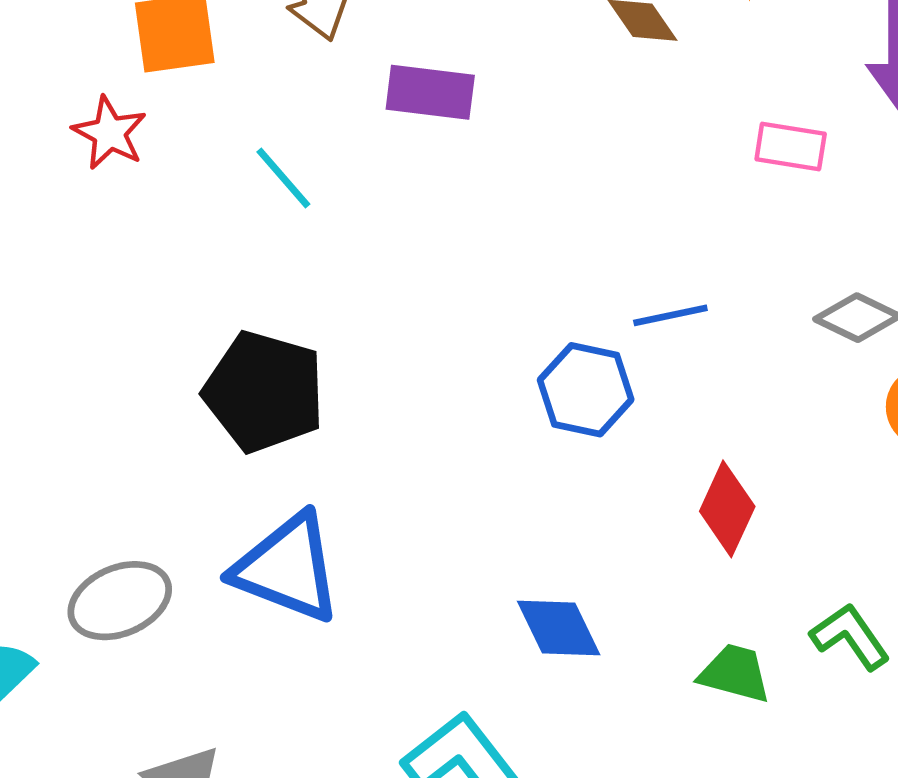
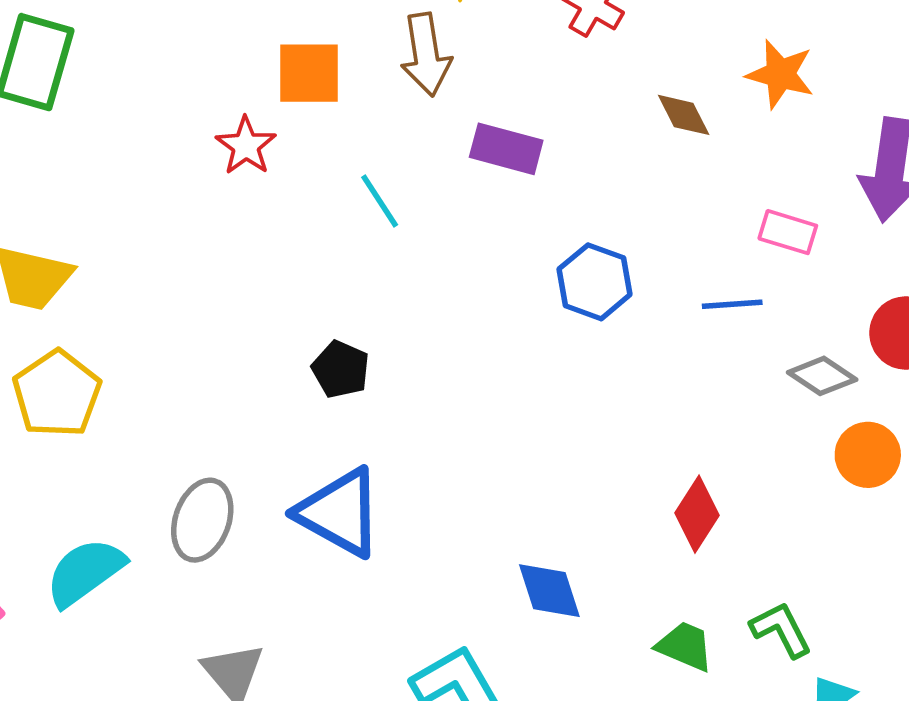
blue line: (670, 315) -> (732, 304), moved
blue hexagon: (586, 390) -> (595, 282), moved
black pentagon: (264, 392) -> (341, 369), size x0.6
gray ellipse: (120, 601) -> (202, 520), turned -56

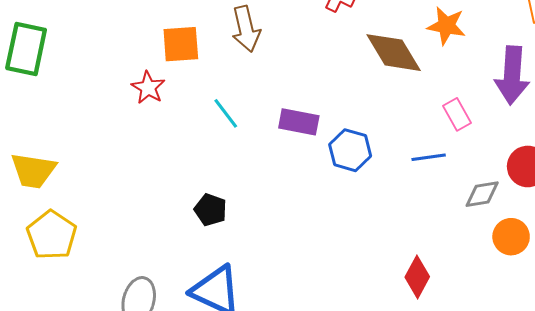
brown diamond: (684, 115) -> (394, 53), size x1.8
purple rectangle: (506, 149) -> (299, 122), moved
pink rectangle: (788, 232) -> (457, 114), turned 48
gray diamond: (822, 376) -> (482, 194), turned -39

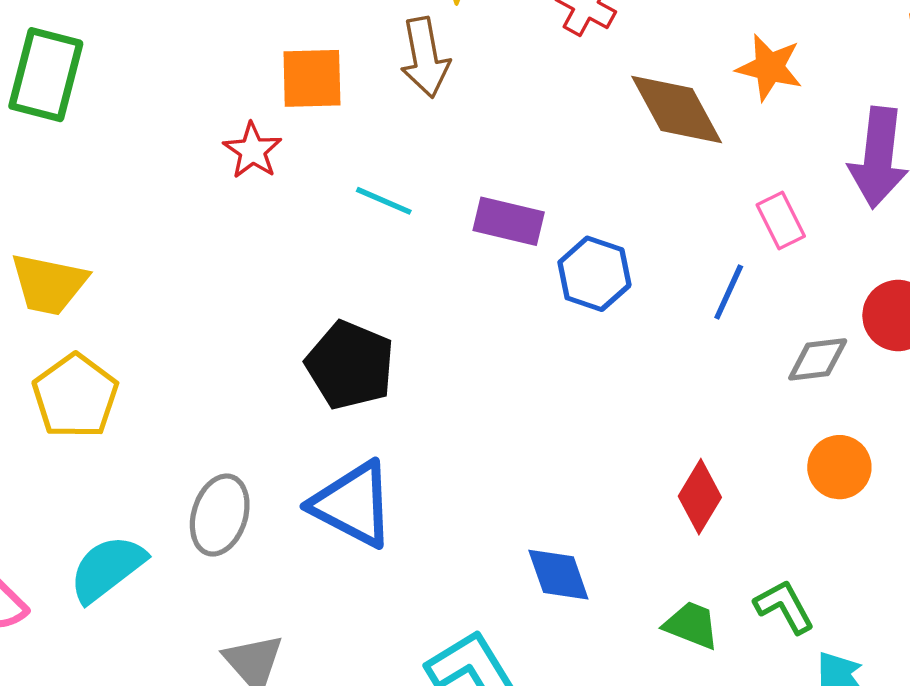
cyan line: (226, 113) -> (384, 201), turned -32
blue line: (429, 157) -> (729, 292), turned -60
black pentagon: (211, 210) -> (350, 365), size x1.6
orange circle: (511, 237) -> (839, 467), moved

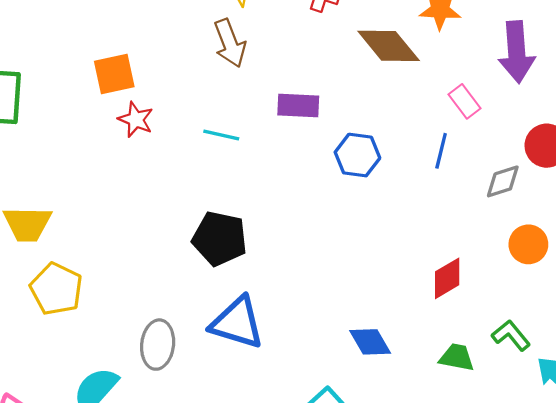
orange square: (312, 78) -> (114, 74), moved
purple rectangle: (509, 221) -> (298, 106), moved
red diamond: (700, 497) -> (447, 278), turned 39

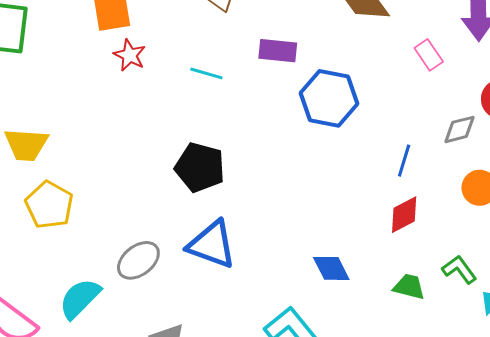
blue line: (441, 151) -> (404, 161), moved
blue hexagon: (357, 155) -> (329, 98), size x1.4
gray ellipse: (158, 345) -> (138, 260), turned 42

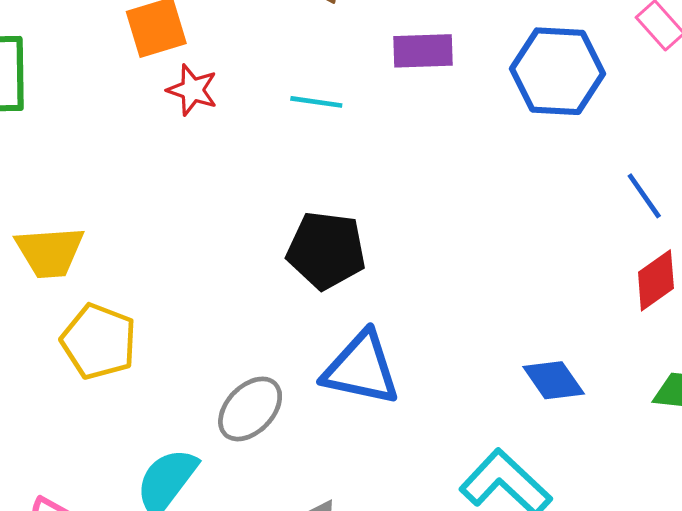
blue hexagon: (329, 98) -> (557, 71), moved
blue line: (404, 161) -> (644, 196), turned -44

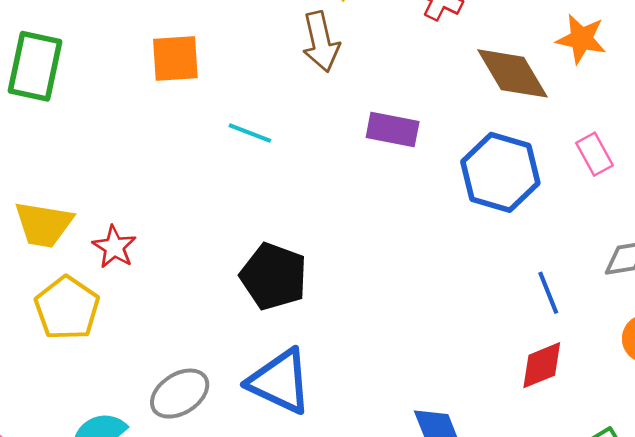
red star: (192, 90) -> (114, 247), moved
cyan line: (316, 102) -> (250, 133), moved

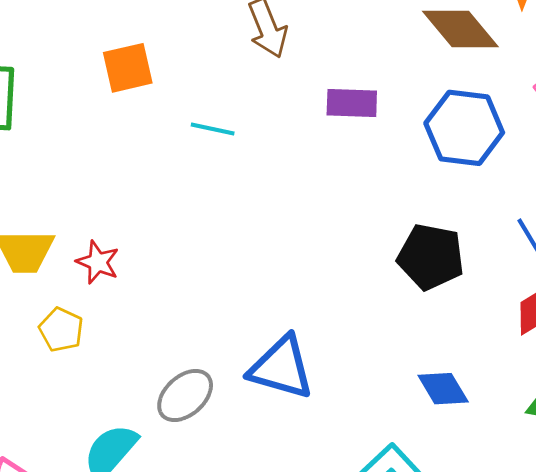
black pentagon: (274, 276) -> (431, 257), moved
yellow pentagon: (67, 308) -> (61, 330), size x0.7

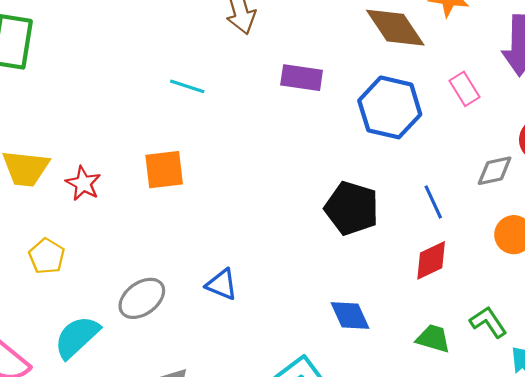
orange square: (128, 68) -> (164, 170), moved
yellow pentagon: (61, 330) -> (47, 256), moved
blue triangle: (281, 368) -> (222, 284), size x0.6

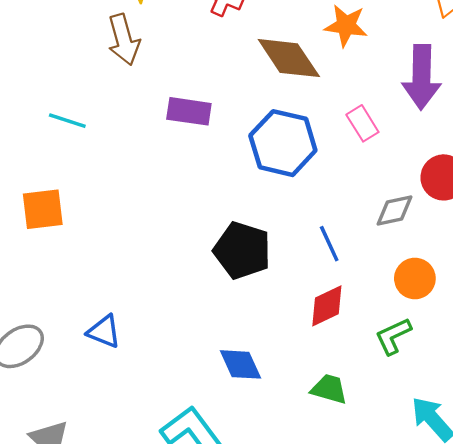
green L-shape: (488, 322) -> (393, 336), moved, turned -81

